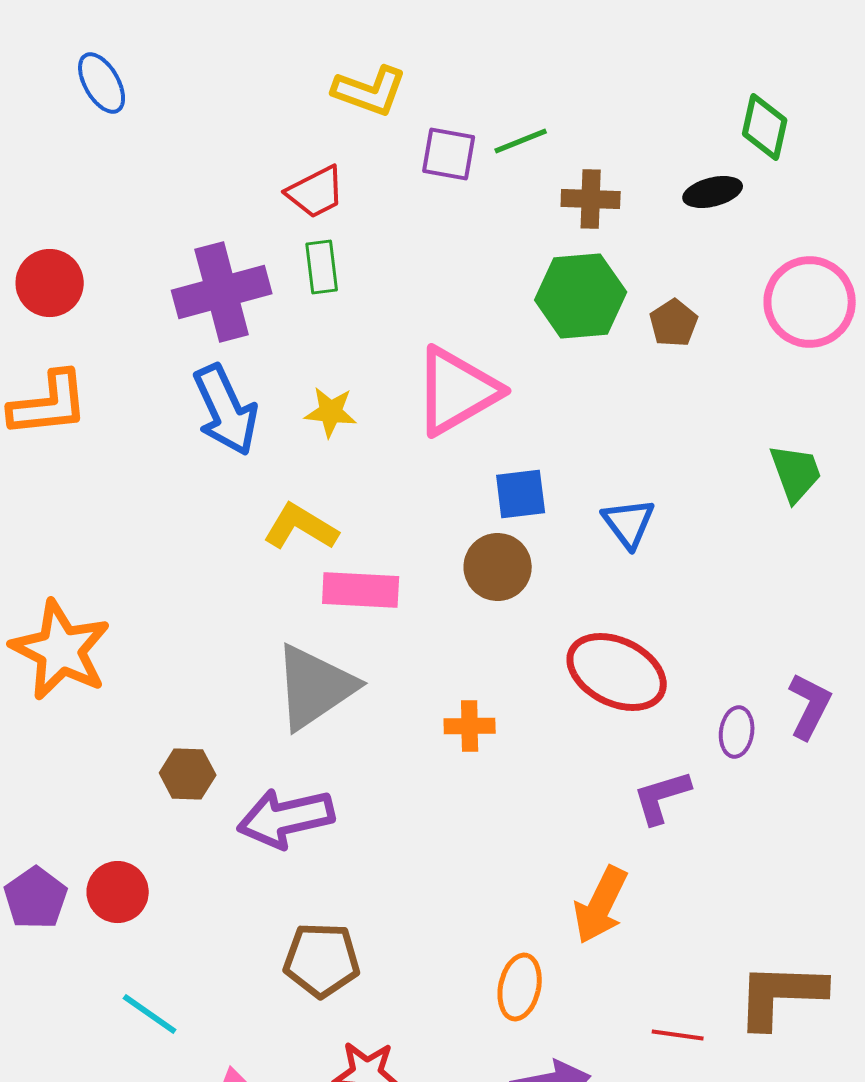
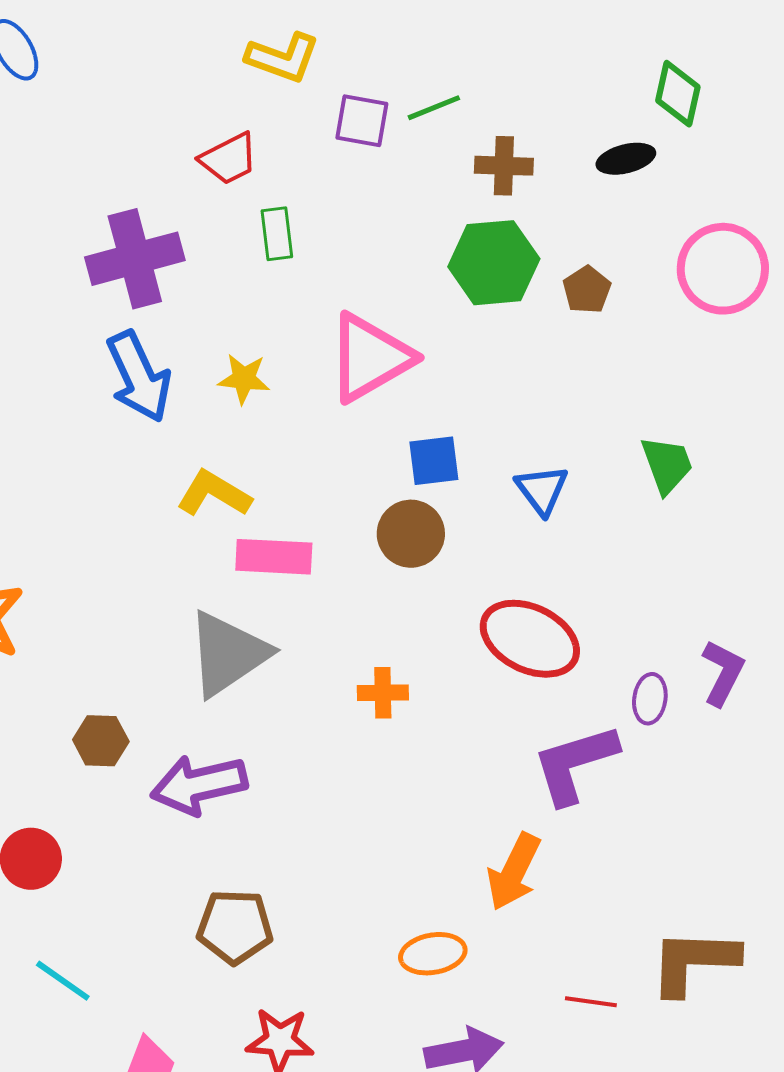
green rectangle: (322, 267) -> (277, 234), moved
green trapezoid: (796, 473) -> (667, 465), moved
purple L-shape: (662, 797) -> (575, 764), size x1.5
orange ellipse: (520, 987) -> (433, 954), turned 68

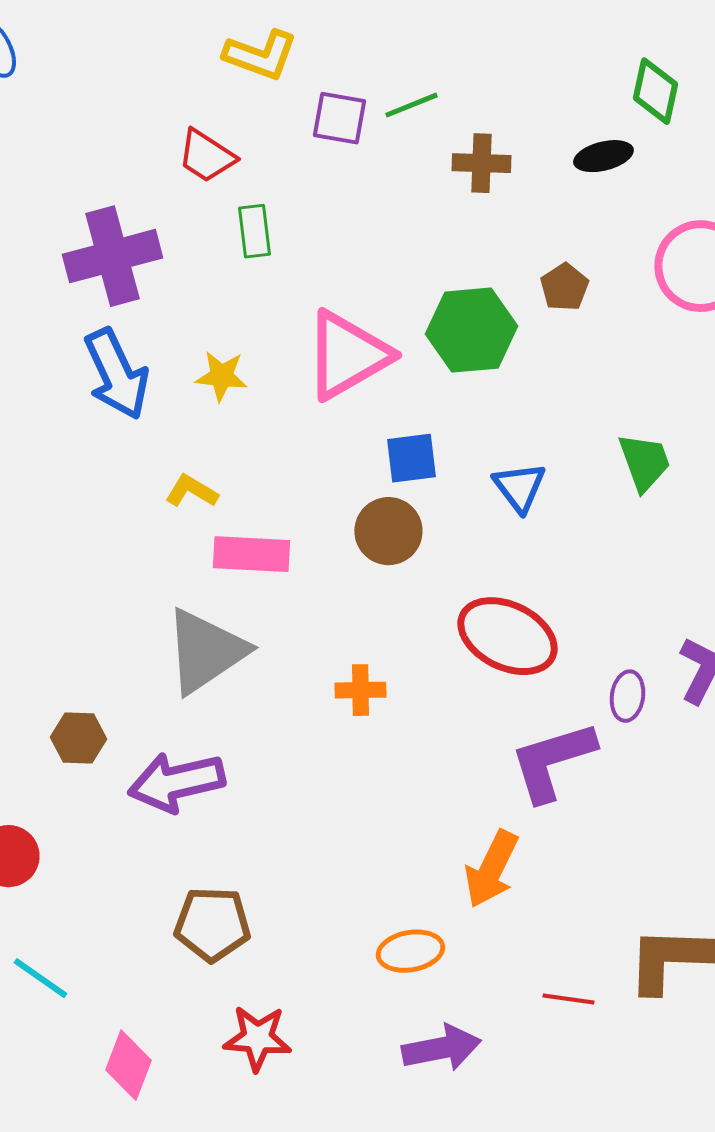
red trapezoid: (229, 159) -> (206, 156), turned 60
green hexagon: (494, 263) -> (471, 330), moved
yellow L-shape: (214, 494) -> (191, 491), size x0.7

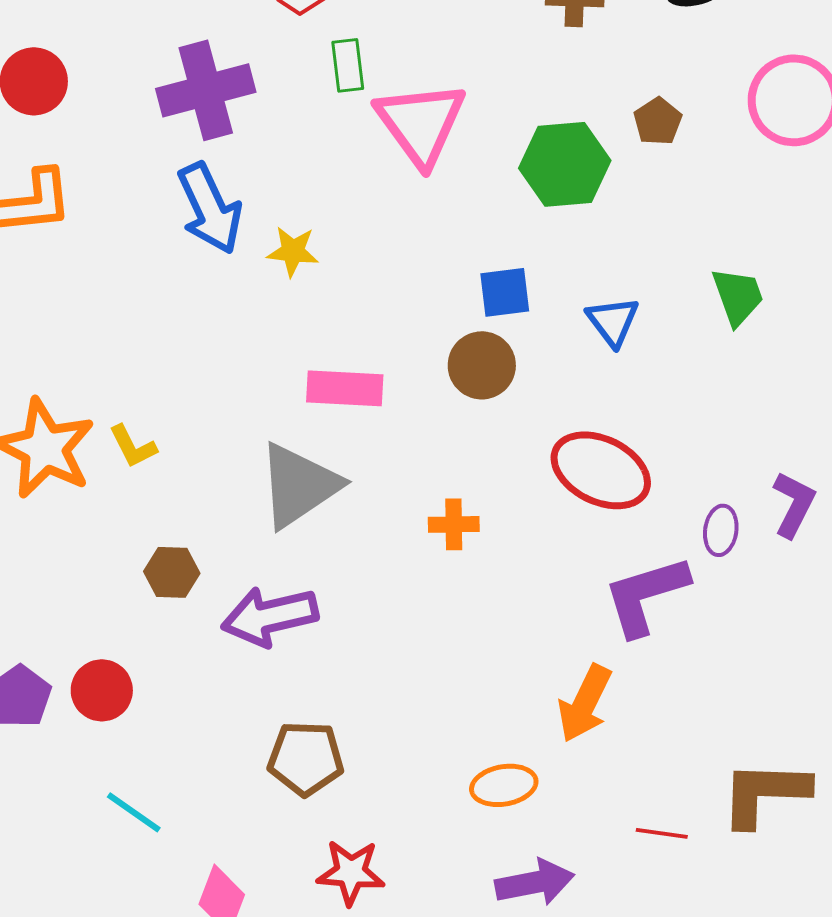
pink triangle: (347, 355) -> (421, 123), moved, turned -36
yellow star: (221, 376) -> (293, 251), moved
yellow L-shape: (191, 491) -> (133, 446), moved, turned -148

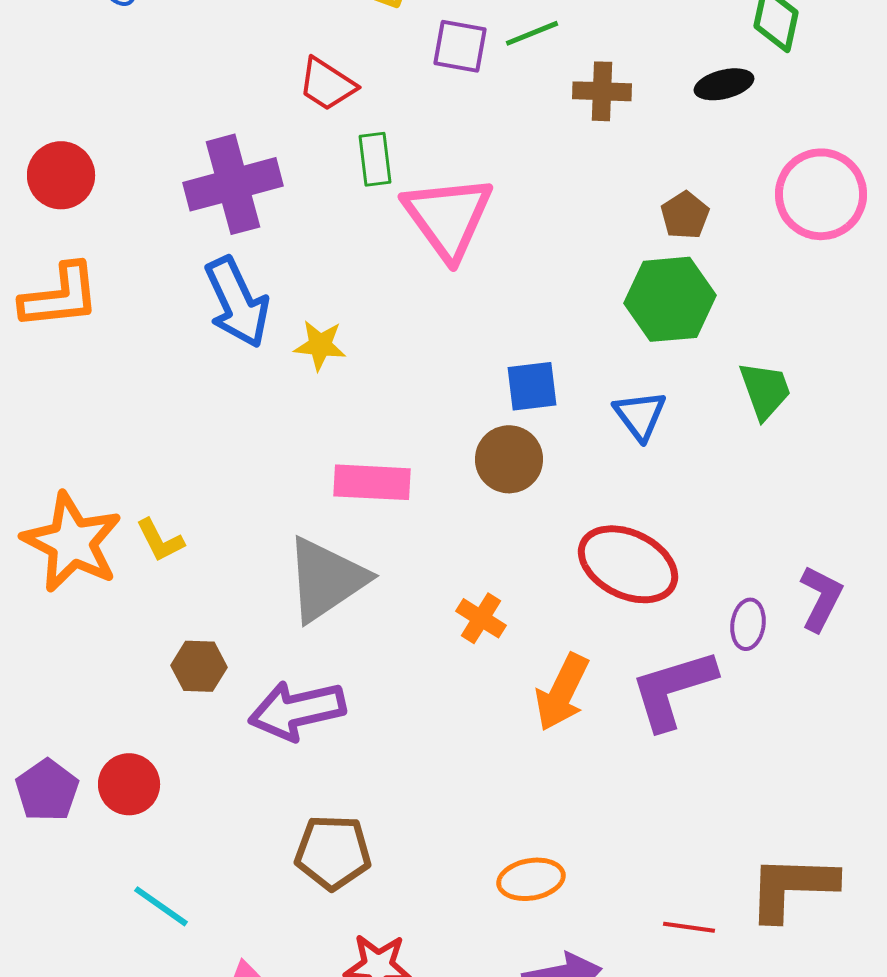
green hexagon: (565, 164) -> (670, 299), moved
orange cross: (454, 524) -> (481, 618), turned 33
orange arrow: (585, 703) -> (562, 692), moved

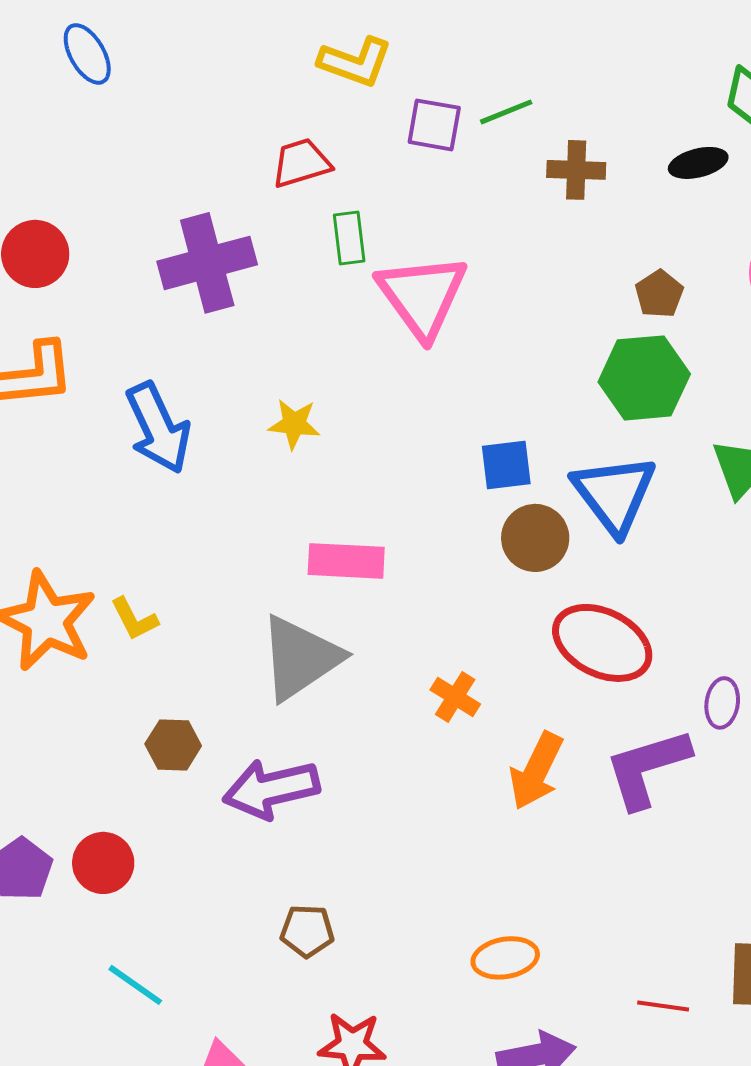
red trapezoid: (327, 84) -> (301, 163), turned 130
blue arrow: (237, 302) -> (158, 428), moved
blue triangle: (640, 415) -> (614, 494), size x1.6
brown circle: (509, 459) -> (535, 538), moved
brown pentagon: (333, 852) -> (307, 931), size x0.7

